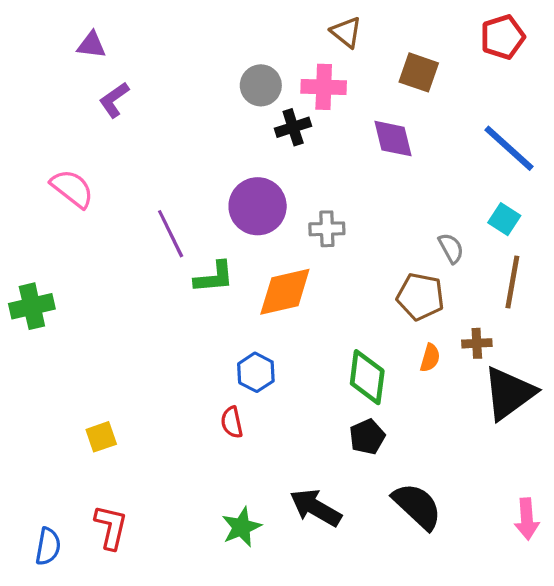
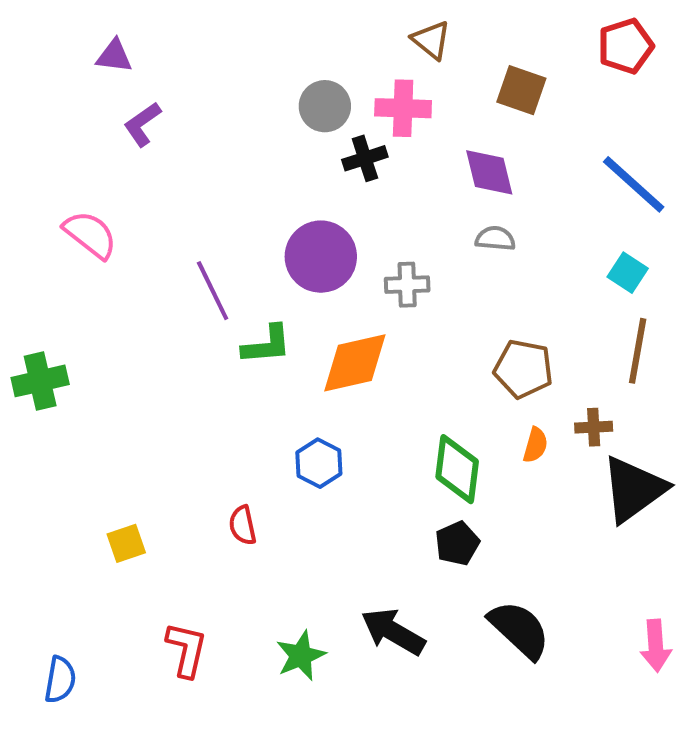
gray semicircle: (451, 248) -> (495, 239), moved, turned -56
red semicircle: (232, 422) -> (243, 525), moved
red L-shape: (111, 527) -> (186, 650), moved

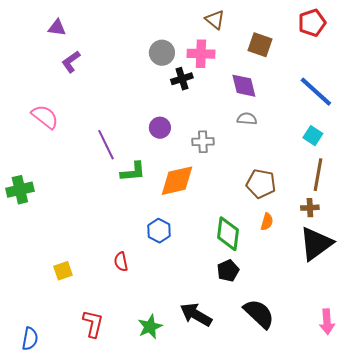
purple circle: (321, 257) -> (160, 128), size x0.6
brown cross: (594, 427) -> (310, 208), moved

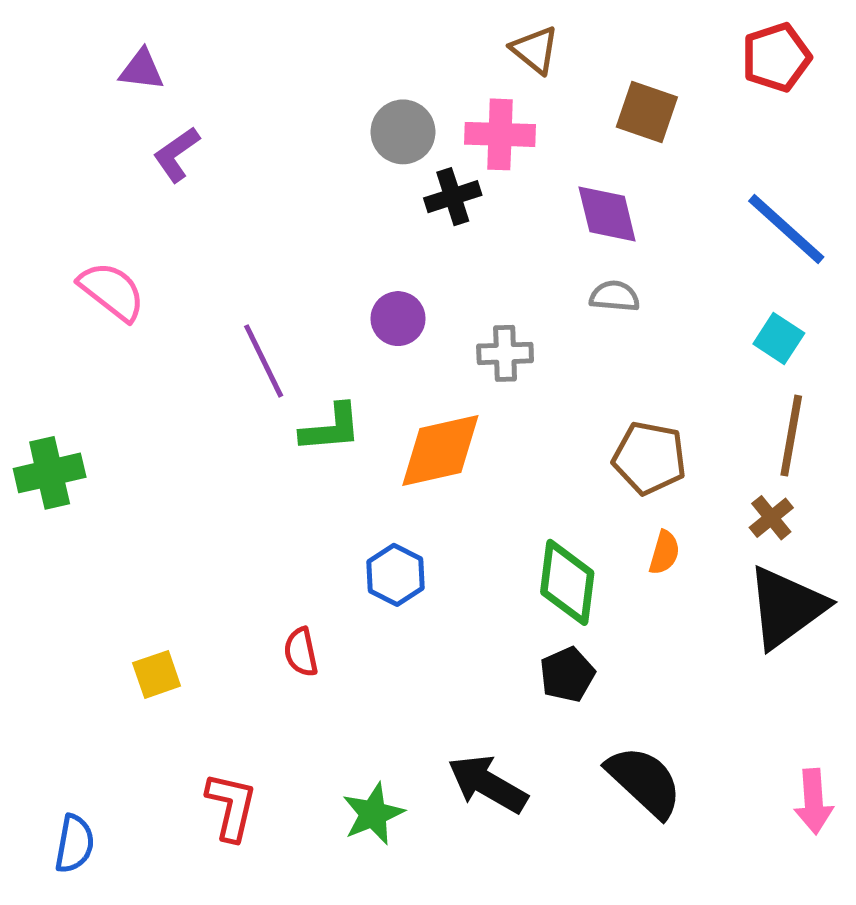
brown cross: (310, 208) -> (771, 518), turned -36

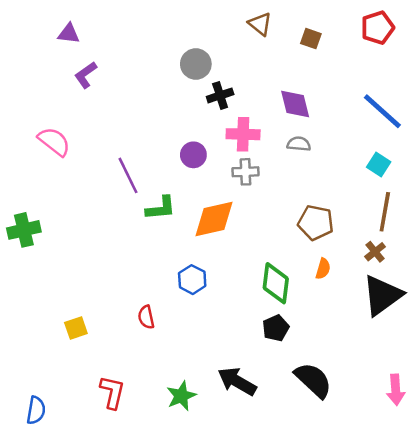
brown square: (647, 112) -> (311, 39), moved, size x0.7
pink cross: (500, 134) -> (243, 134), moved

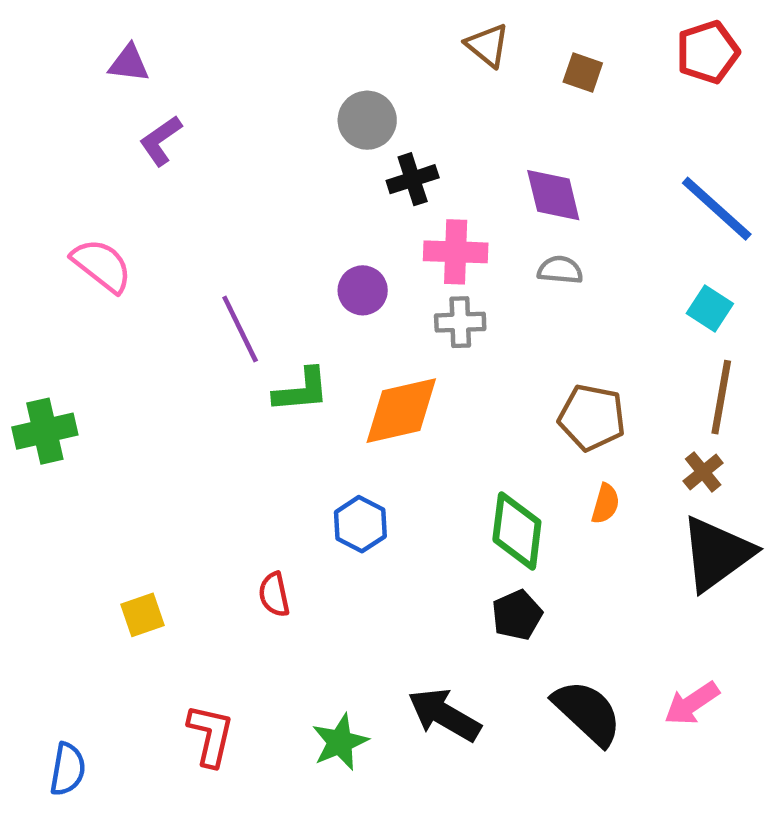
pink arrow: (396, 390) -> (692, 703), moved, turned 60

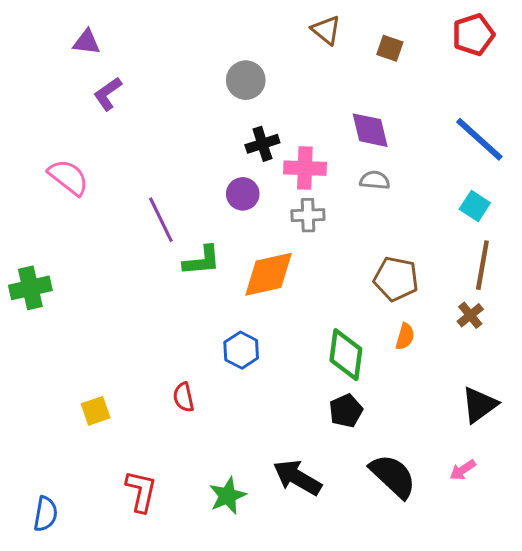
black cross: (413, 179) -> (262, 144), moved
black triangle: (717, 554) -> (479, 405), moved, size x0.7
pink arrow: (692, 703) -> (463, 470), size x0.7

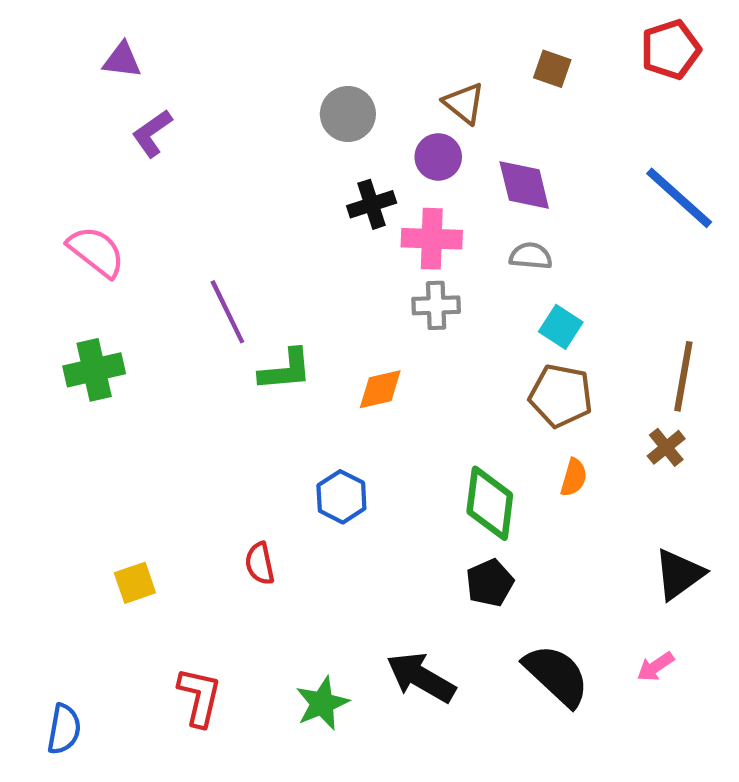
brown triangle: (326, 30) -> (464, 103), moved
purple circle: (243, 194) -> (438, 157), moved
cyan square: (475, 206) -> (561, 327), moved
orange diamond: (269, 274) -> (380, 389), size x0.6
green cross: (30, 288) -> (94, 370), moved

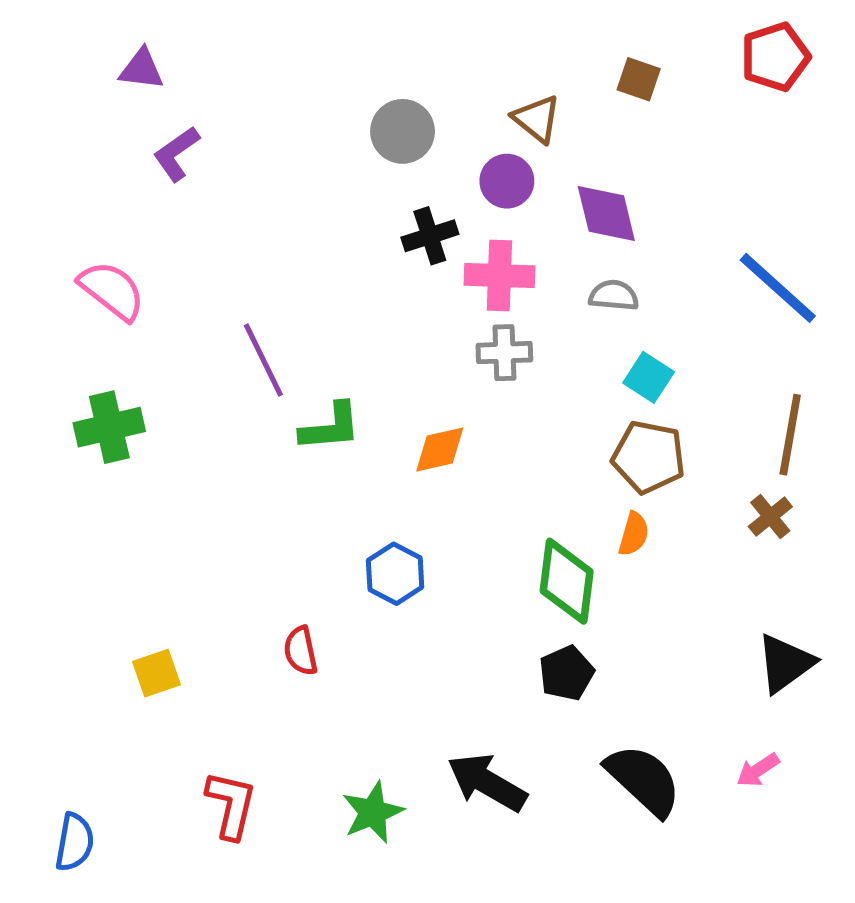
blue line: (679, 198) -> (778, 288), moved
orange semicircle: (574, 477) -> (634, 534), moved

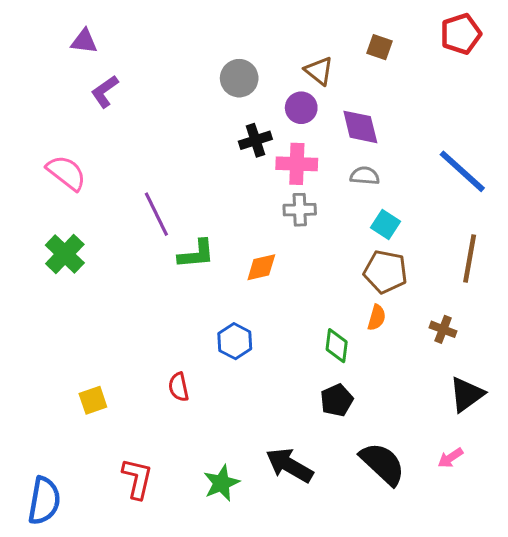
green cross: (109, 427) -> (65, 254), turned -33
brown cross: (770, 517) -> (443, 329), moved, turned -30
green diamond: (567, 581) -> (337, 346), size x0.7
blue semicircle: (74, 842) -> (44, 501), size x1.4

